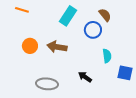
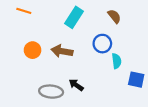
blue circle: (93, 30) -> (102, 44), moved
black arrow: (85, 77) -> (76, 85), moved

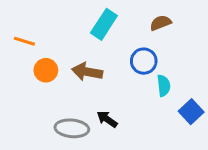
orange line: (24, 11) -> (24, 41), moved
brown semicircle: (114, 16) -> (161, 23), turned -72
blue square: (136, 80) -> (191, 112), turned 35

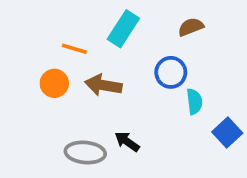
orange line: (24, 41) -> (74, 49), moved

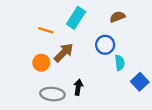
orange circle: (54, 83) -> (41, 63), moved
brown arrow: (103, 85) -> (64, 53), turned 125
black arrow: (127, 142) -> (78, 87), turned 64

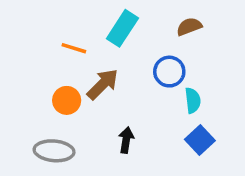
blue square: (140, 82) -> (200, 140), moved
gray ellipse: (52, 94) -> (54, 151), moved

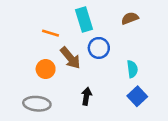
cyan rectangle: (122, 28) -> (84, 19), turned -50
blue circle: (169, 72) -> (99, 48), moved
brown arrow: (103, 84) -> (70, 58), turned 95

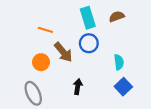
cyan rectangle: (84, 19) -> (88, 18), moved
gray ellipse: (37, 104) -> (33, 93), turned 60

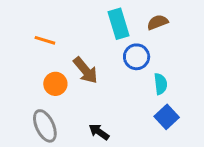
orange line: (45, 30) -> (45, 40), moved
blue circle: (89, 43) -> (137, 57), moved
black arrow: (78, 87) -> (99, 132), moved, turned -64

